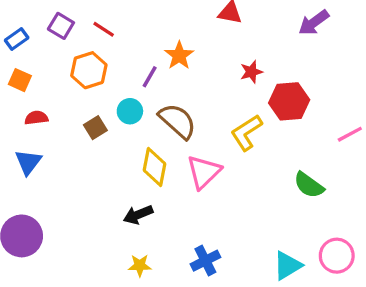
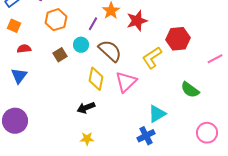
red star: (251, 72) -> (137, 21), moved, size x1.5
blue cross: (205, 261) -> (146, 136), moved
cyan triangle: (287, 265) -> (157, 114), moved

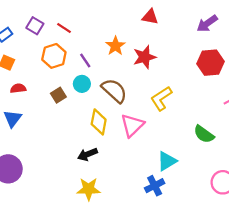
purple line: (93, 24) -> (85, 60), moved, turned -64
red hexagon: (178, 39) -> (211, 63), moved
yellow star: (87, 139) -> (89, 189), size x1.5

